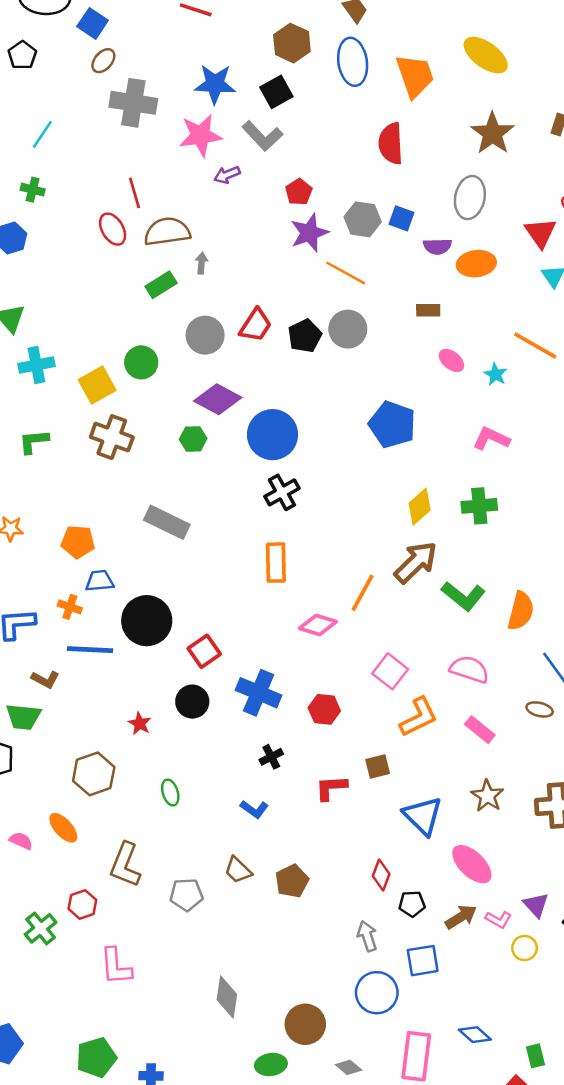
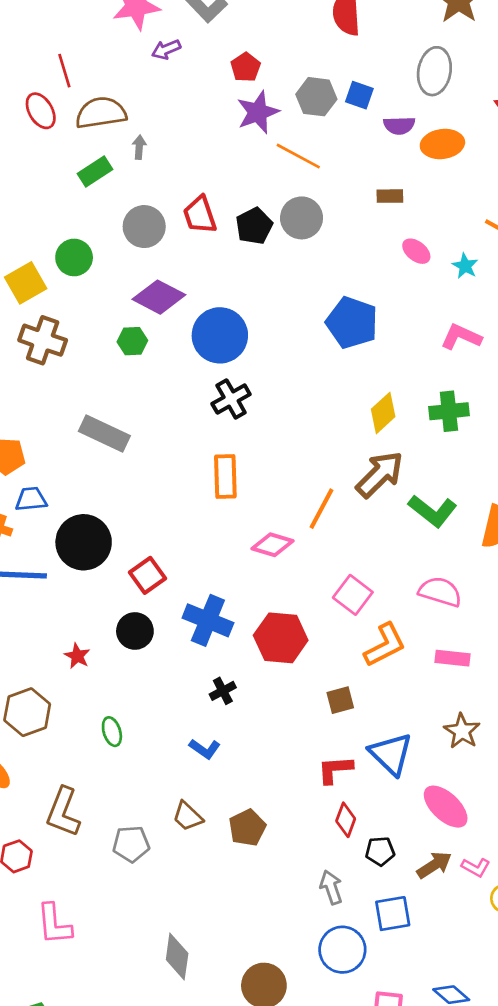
red trapezoid: (256, 325) -> (200, 215), turned 129
red hexagon: (324, 709) -> (281, 638), size x1.5
pink rectangle: (480, 730) -> (453, 658), turned -32
red L-shape: (331, 788) -> (335, 770), moved

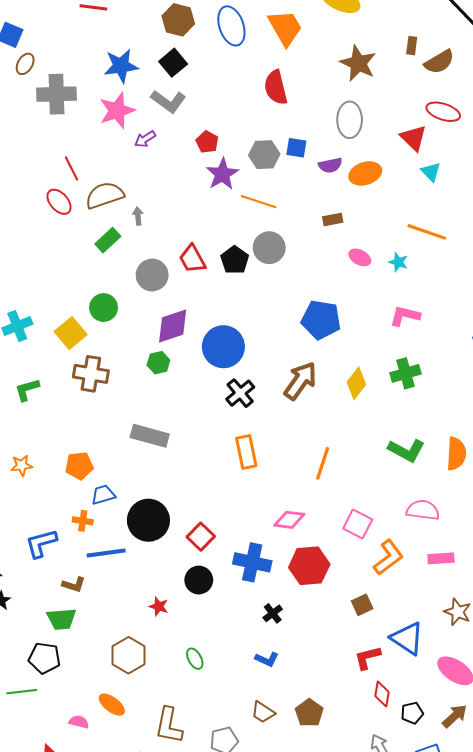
purple diamond: (159, 297) -> (173, 326), turned -36
brown arrow: (380, 474) -> (300, 381), moved
pink diamond: (273, 545) -> (289, 520), moved

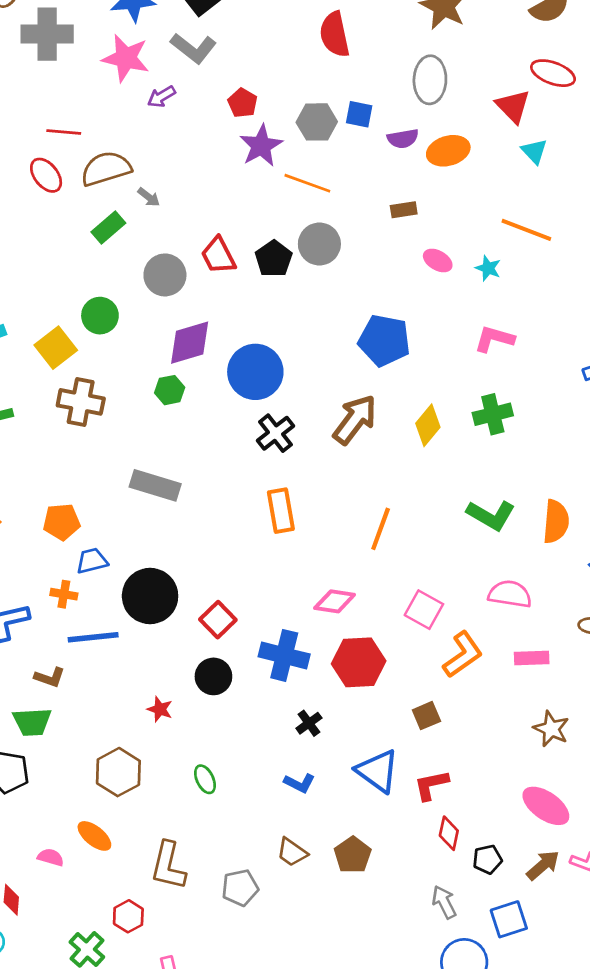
pink star: (117, 111) -> (126, 58), turned 30
red line: (72, 168) -> (64, 132), turned -60
gray arrow: (138, 216) -> (149, 197), turned 132
blue triangle: (407, 638) -> (378, 771), moved

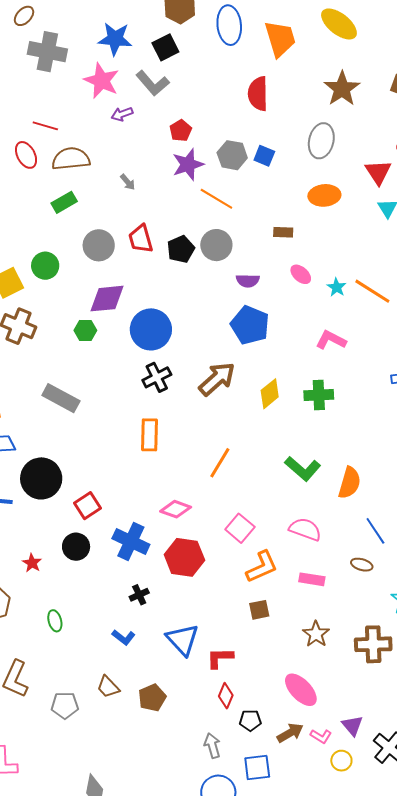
purple semicircle: (403, 139) -> (248, 281), moved
gray arrow: (149, 197) -> (128, 182), moved
orange line: (526, 230) -> (372, 291), moved
brown square: (426, 716) -> (259, 610), moved

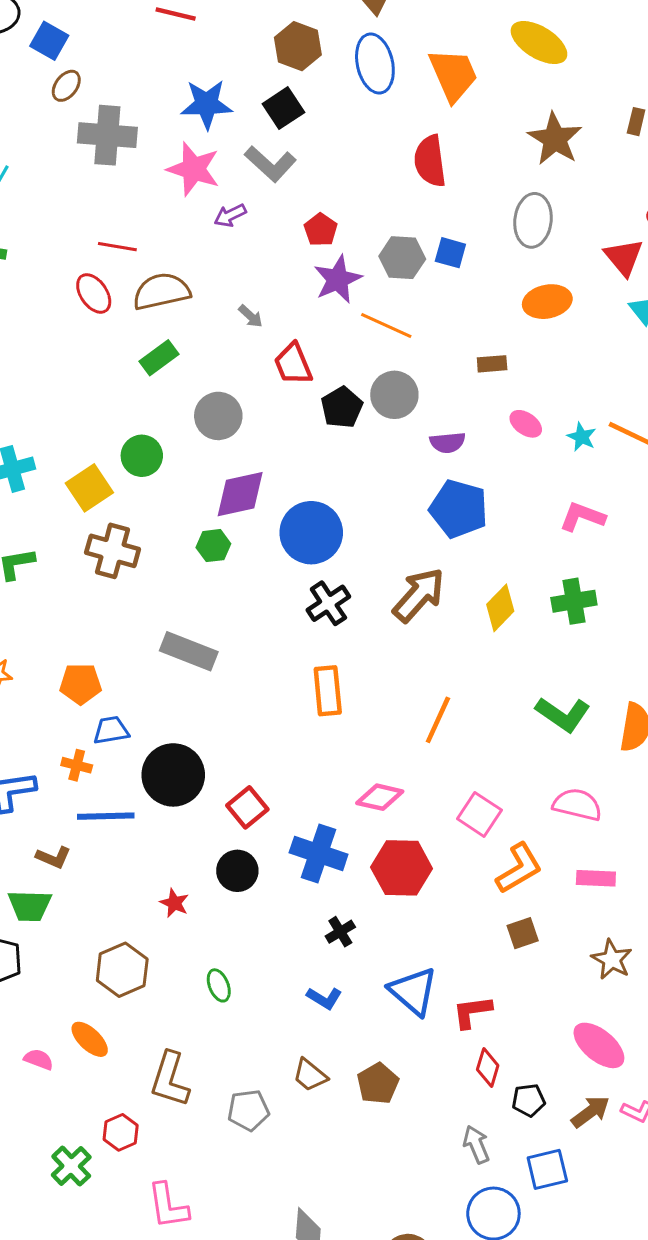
red trapezoid: (141, 239) -> (293, 364), moved

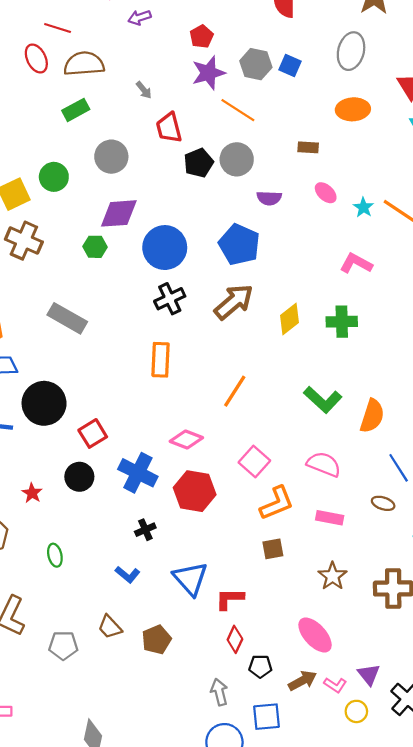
blue pentagon: (459, 509) -> (239, 245), moved

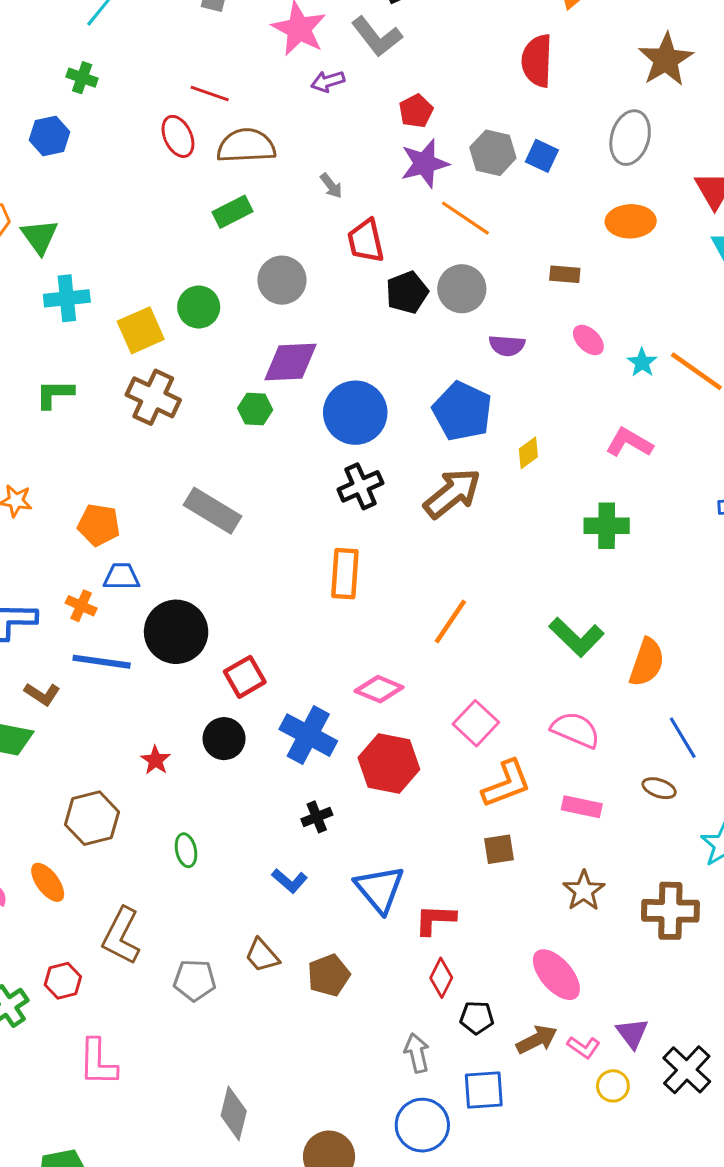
yellow diamond: (289, 319) -> (528, 453), moved, size x0.7

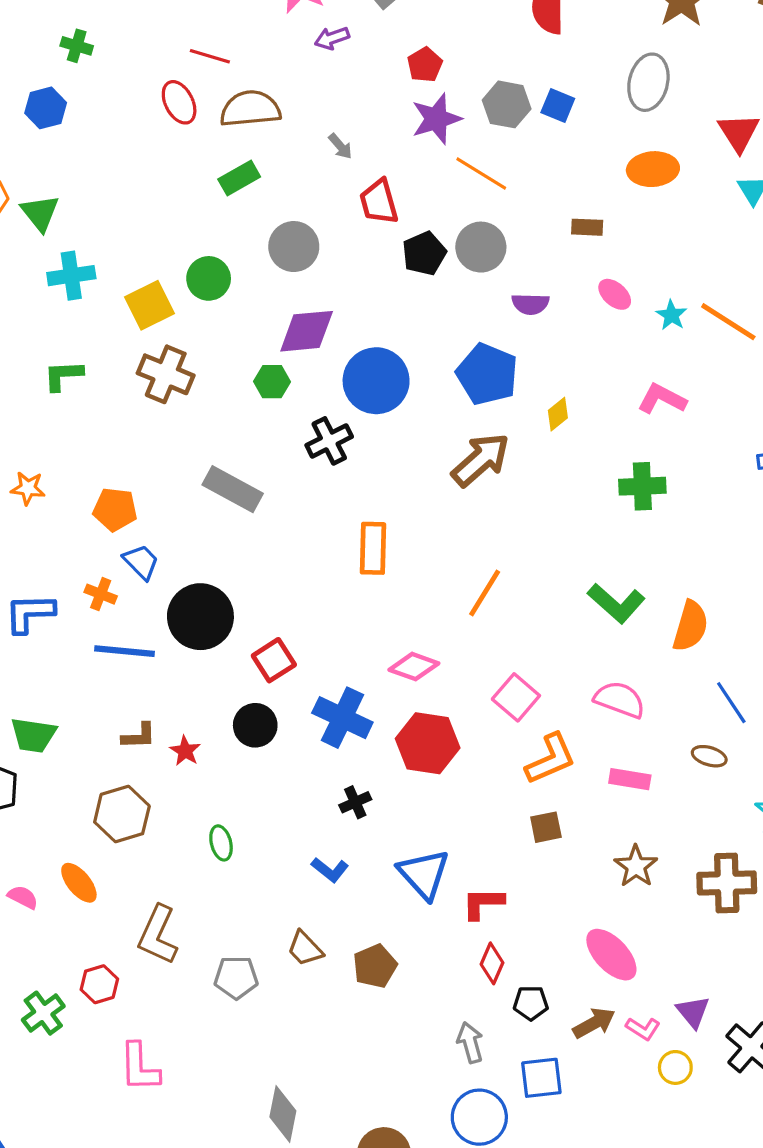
black cross: (360, 486) -> (329, 441), moved
blue trapezoid: (121, 577) -> (141, 562), turned 48
brown L-shape: (42, 694) -> (139, 736), moved, turned -32

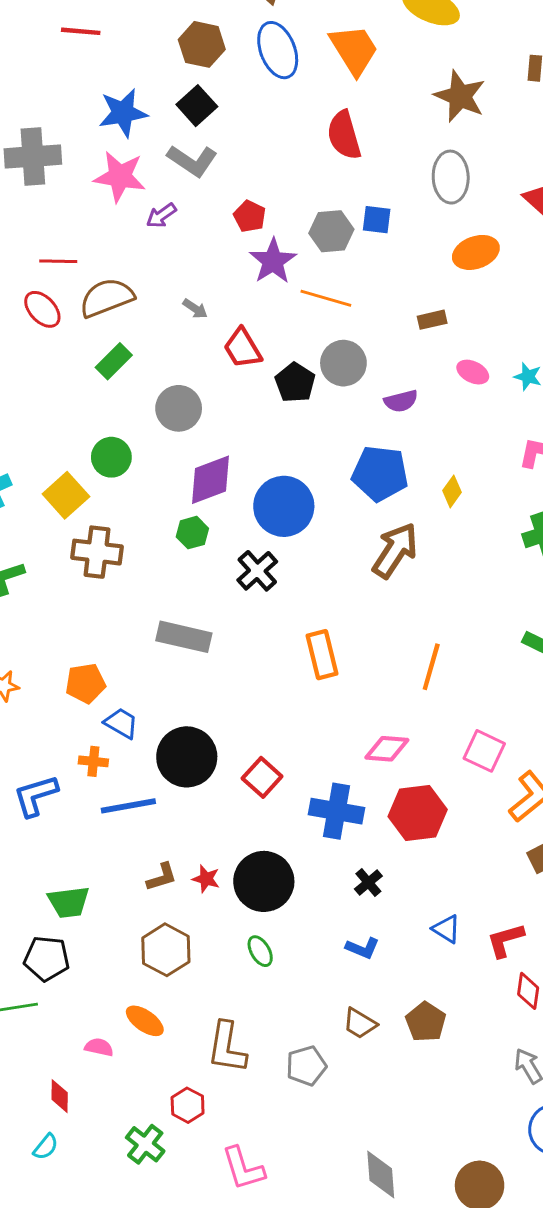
black circle: (255, 725) -> (264, 881), moved, size x1.5
blue triangle: (424, 874) -> (446, 929), size x0.6

